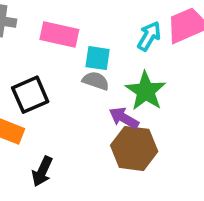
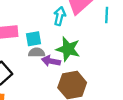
purple arrow: (124, 118) -> (51, 61), moved

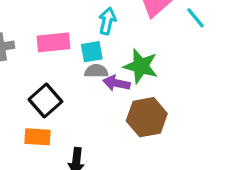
cyan line: (107, 15) -> (196, 18), turned -42
cyan arrow: (60, 16) -> (107, 21), moved

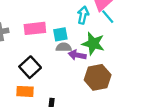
cyan line: (196, 18) -> (108, 17), moved
cyan arrow: (107, 21) -> (83, 15), moved

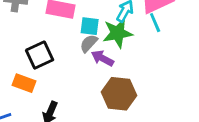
green star: (93, 44) -> (118, 33), moved, turned 30
gray semicircle: (64, 47) -> (89, 43), turned -64

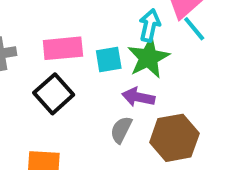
gray semicircle: (89, 43) -> (121, 130), moved
black square: (40, 55) -> (54, 94), moved

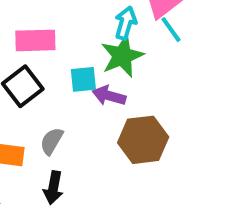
cyan square: (109, 60) -> (83, 79), moved
gray semicircle: (121, 130) -> (52, 141), moved

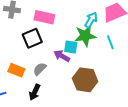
cyan line: (171, 30) -> (110, 42), moved
cyan square: (83, 79) -> (71, 47), moved
purple arrow: (109, 96) -> (62, 56), moved

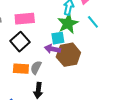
orange rectangle: (16, 70) -> (21, 69), moved
brown hexagon: (85, 80) -> (68, 55), moved

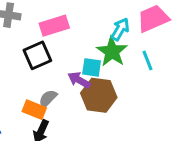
pink rectangle: (25, 19) -> (54, 26), turned -30
green star: (68, 23) -> (112, 52), turned -30
orange rectangle: (21, 69) -> (34, 110), moved

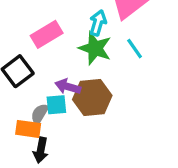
pink rectangle: (54, 26) -> (47, 34), moved
cyan square: (92, 67) -> (56, 105), moved

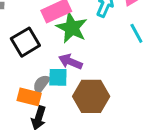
green star: (95, 48) -> (72, 28), moved
brown hexagon: (92, 97) -> (91, 96), moved

